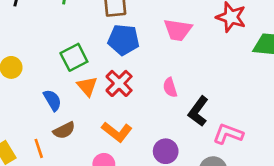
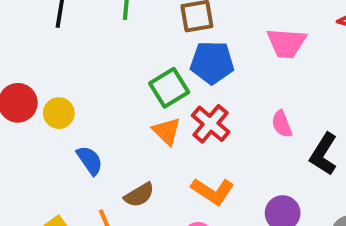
green square: (74, 57) -> (169, 88), moved
blue semicircle: (52, 100) -> (90, 160), moved

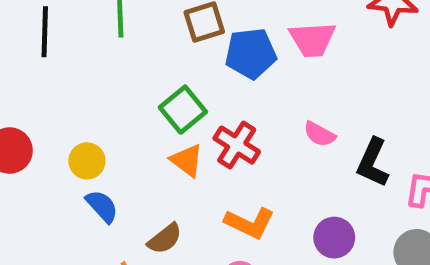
blue pentagon: (212, 63) -> (251, 53), moved
yellow circle: (59, 113) -> (87, 161), moved
pink semicircle: (282, 124) -> (319, 134), turned -32

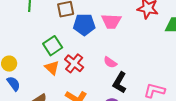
black L-shape: (373, 163) -> (120, 83), moved

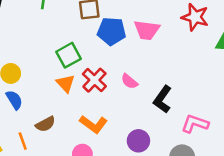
pink semicircle: (110, 62) -> (129, 81), moved
black L-shape: (120, 83) -> (163, 99), moved

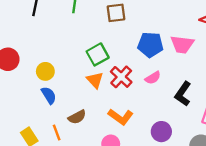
pink trapezoid: (147, 30) -> (182, 44), moved
blue pentagon: (112, 31) -> (150, 45), moved
pink semicircle: (129, 81) -> (153, 78), turned -70

